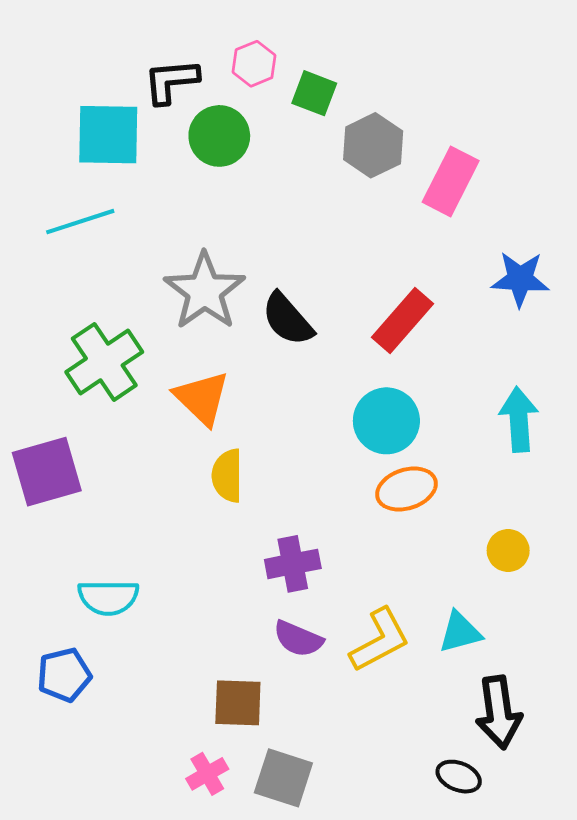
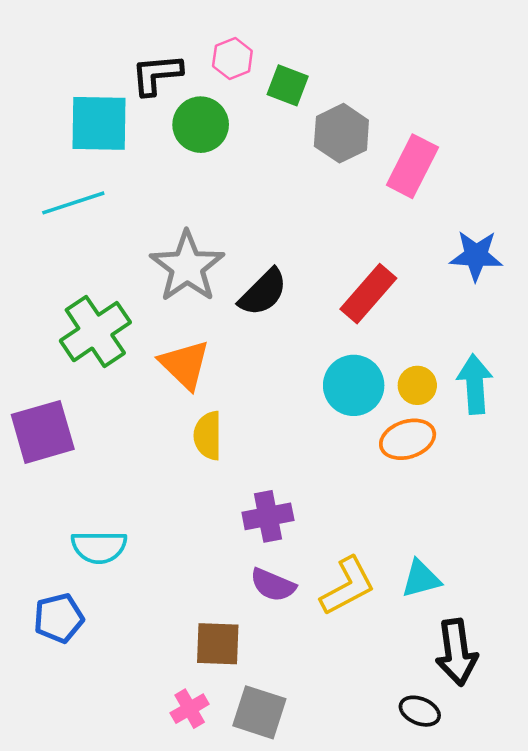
black semicircle: (287, 319) -> (263, 292), turned -94
orange ellipse: (406, 489) -> (408, 439), moved
yellow circle: (508, 551) -> (417, 385), moved

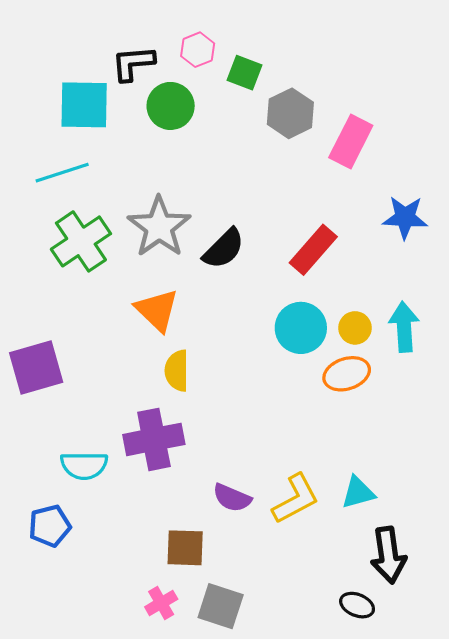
green cross: (95, 332) -> (81, 241), moved
purple cross: (268, 516) -> (154, 439), moved, size x1.4

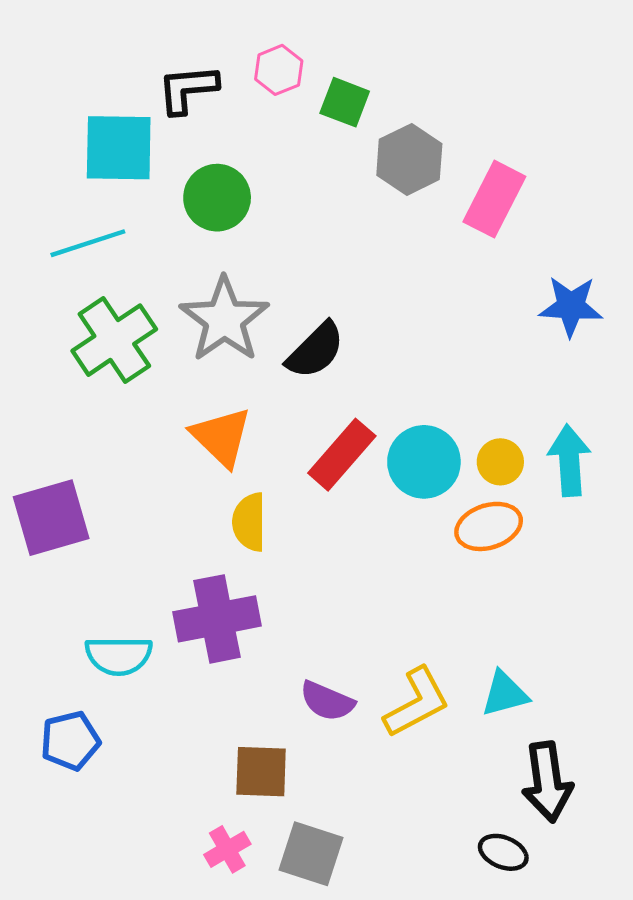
green circle: (171, 106) -> (217, 198), moved
red rectangle: (313, 250) -> (342, 455), moved

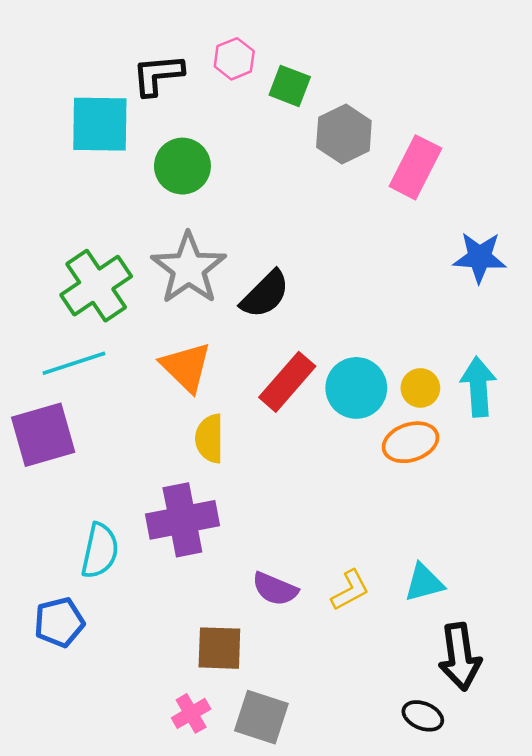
cyan line: (88, 243) -> (74, 363), moved
cyan semicircle: (119, 656) -> (100, 551), turned -78
yellow L-shape: (417, 703) -> (350, 590), size x0.7

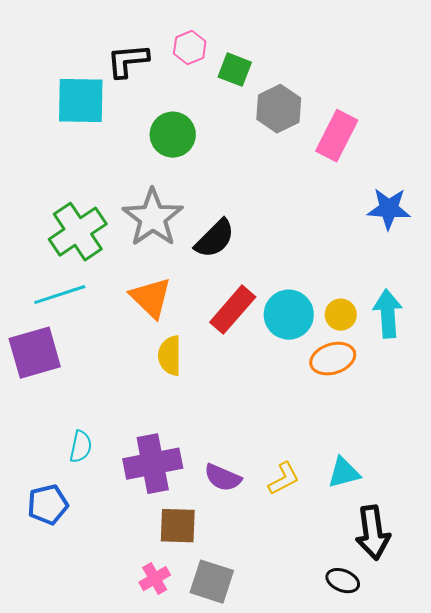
green circle: (182, 166) -> (173, 135), moved
purple cross: (182, 520) -> (153, 464), moved
cyan semicircle: (100, 551) -> (81, 447), size x0.7

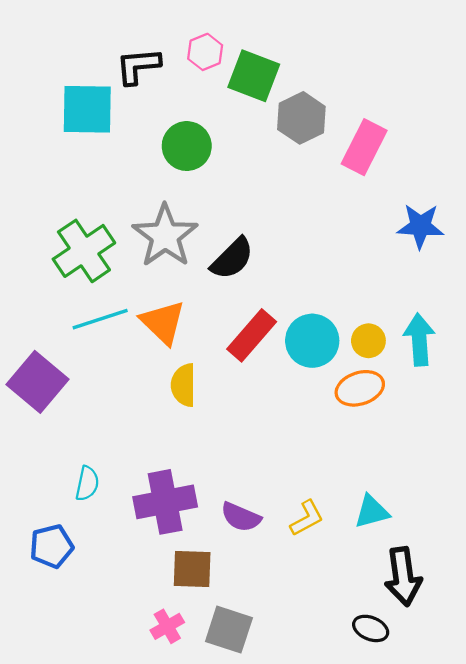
green square: (235, 70) -> (254, 76), size x1.4
cyan line: (60, 295) -> (100, 319), moved
purple square: (35, 353) -> (37, 382), turned -34

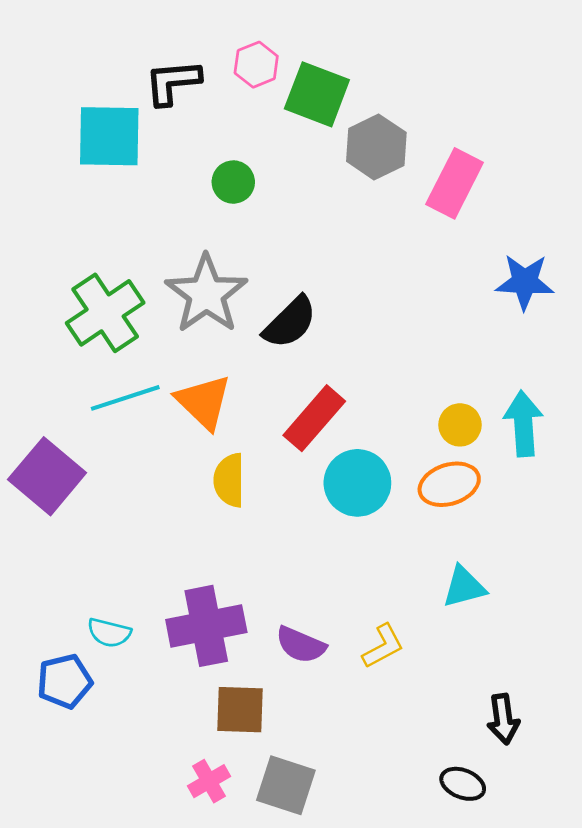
green circle: (187, 146) -> (233, 182), size x0.7
cyan circle: (312, 341) -> (357, 483), moved
cyan semicircle: (87, 484) -> (109, 633), moved, turned 92
cyan triangle: (372, 512) -> (464, 587), moved
black arrow: (403, 577) -> (503, 719), size x0.7

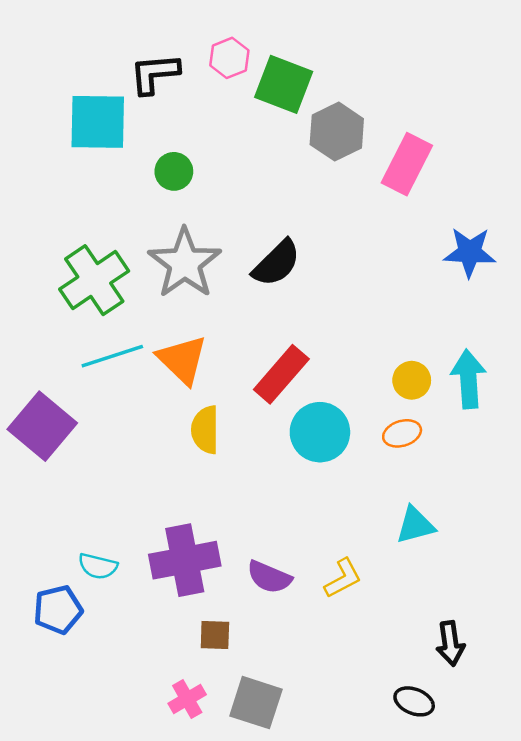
green circle: (233, 182) -> (174, 171), moved
black semicircle: (290, 322) -> (276, 263), moved
orange ellipse: (449, 484) -> (402, 433), size x0.7
brown square: (240, 710) -> (215, 635), size x0.7

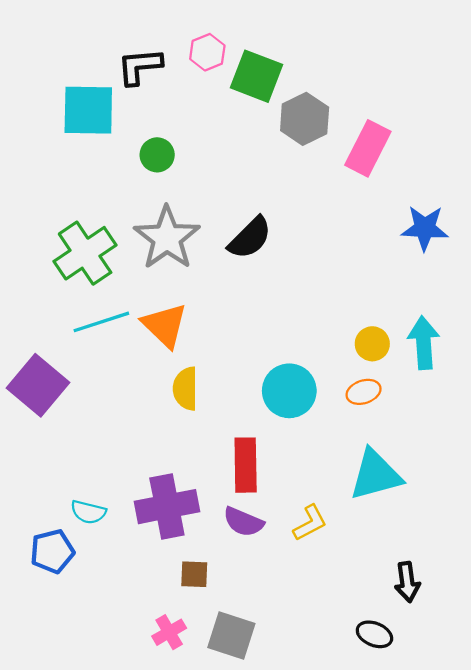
red rectangle: (281, 374) -> (246, 465), moved, turned -42
cyan triangle: (415, 525) -> (376, 475), size x1.5

